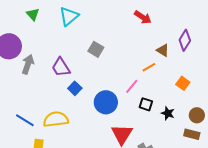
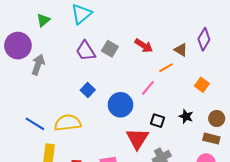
green triangle: (33, 14) -> (43, 20), moved, turned 32
red arrow: (143, 17) -> (144, 46), moved
purple trapezoid: (61, 67) -> (86, 51), moved
black square: (146, 104) -> (157, 121), moved

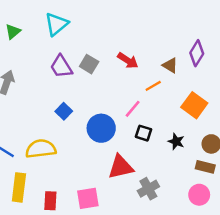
orange square: (202, 85) -> (194, 105), size x1.5
black square: (157, 121) -> (144, 133), moved
red triangle: (137, 139) -> (121, 167), turned 45

